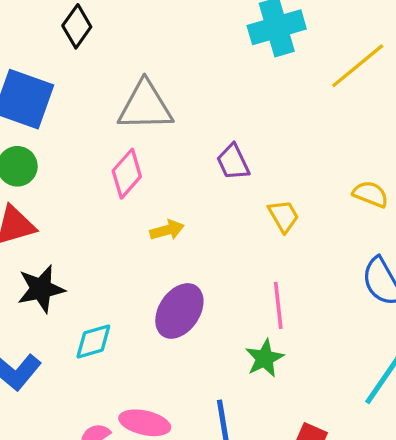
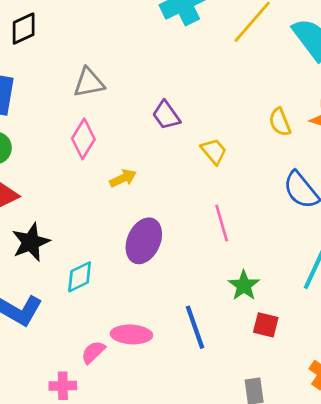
black diamond: (77, 26) -> (24, 29), turned 40
gray triangle: (145, 106) -> (89, 83), size x0.7
yellow semicircle: (371, 194) -> (280, 122), turned -124
green star: (265, 358) -> (244, 285), moved

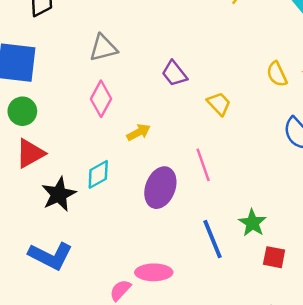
pink line: (222, 223) -> (203, 165), moved
cyan diamond: (80, 277) -> (98, 174), moved
blue line: (195, 327) -> (213, 239), moved

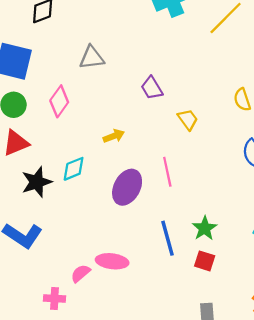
pink diamond: (101, 99) -> (59, 101), moved
red square: (274, 257) -> (205, 261), moved

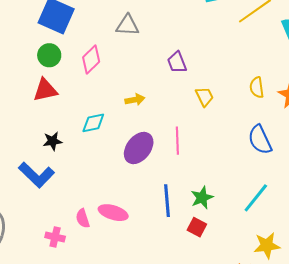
black star: (37, 182) -> (53, 141), moved, size x0.7
pink semicircle: (81, 273) -> (83, 218), turned -78

